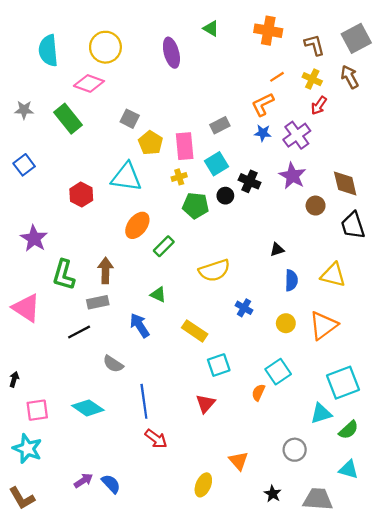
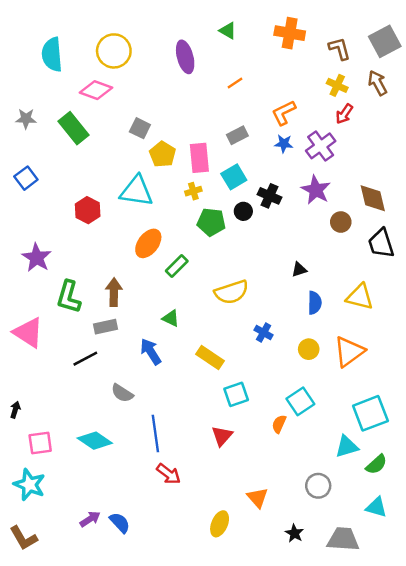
orange line: (277, 77) -> (235, 83), moved

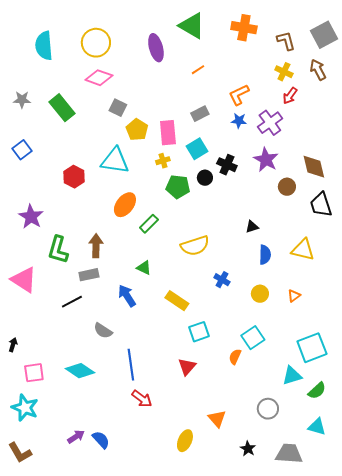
green triangle: (228, 31) -> (192, 26), size x1.8
pink diamond: (96, 90) -> (99, 78), moved
orange triangle: (349, 352) -> (294, 296), size x0.5

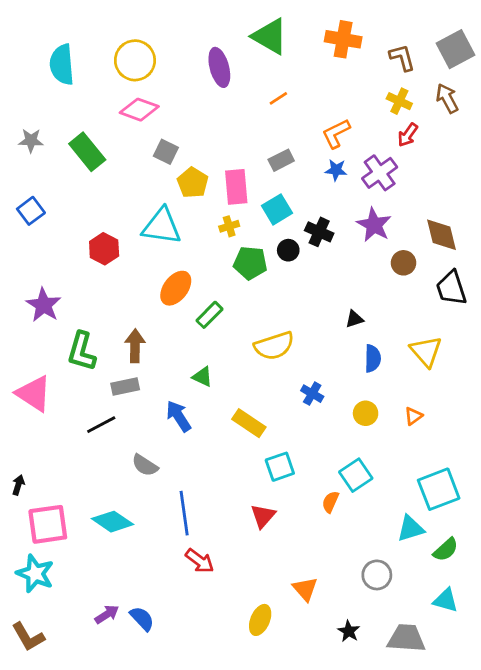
yellow triangle: (303, 250) -> (426, 351), turned 35
pink square: (34, 373) -> (48, 524), size x1.4

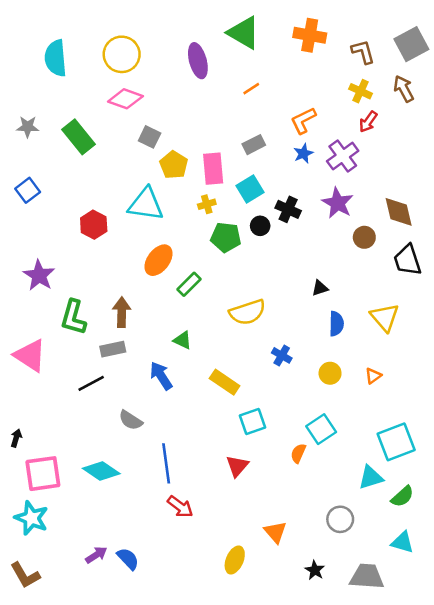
blue star: (336, 170) -> (303, 153), turned -30

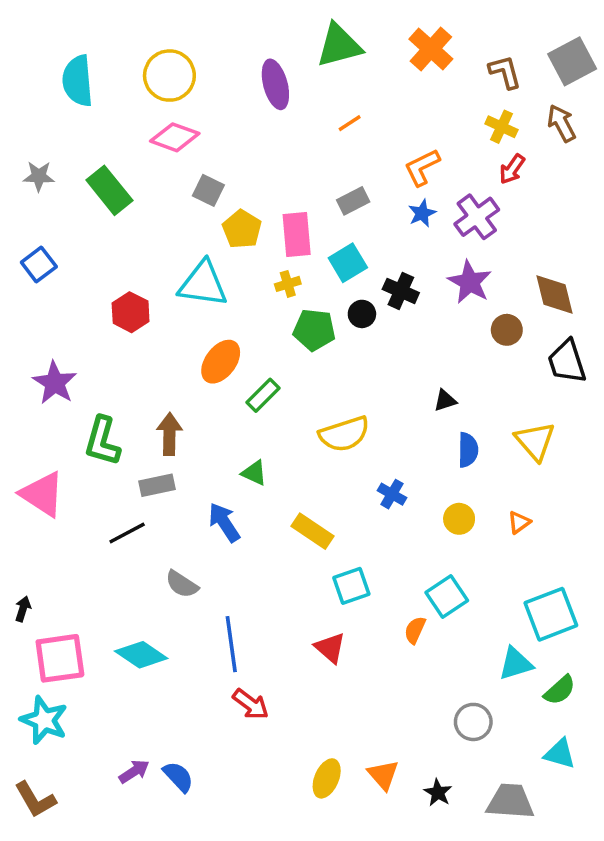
green triangle: (244, 33) -> (339, 46), turned -45
orange cross: (310, 35) -> (431, 49), turned 32
red triangle: (237, 466) -> (330, 648), turned -30
orange triangle: (275, 532) -> (383, 775), moved

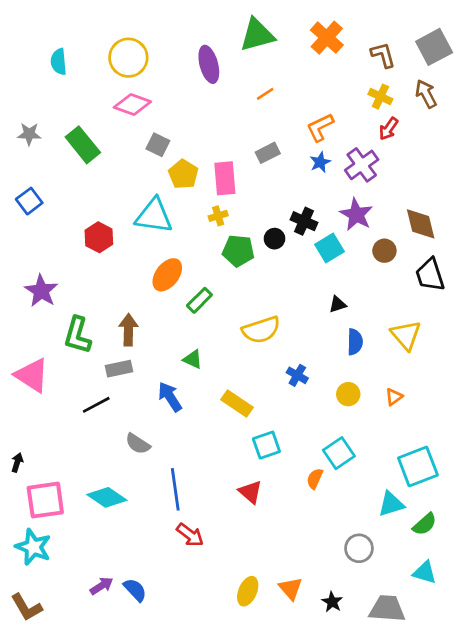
cyan semicircle: (78, 81) -> (59, 62), size x0.7
cyan square: (348, 263) -> (329, 248), moved

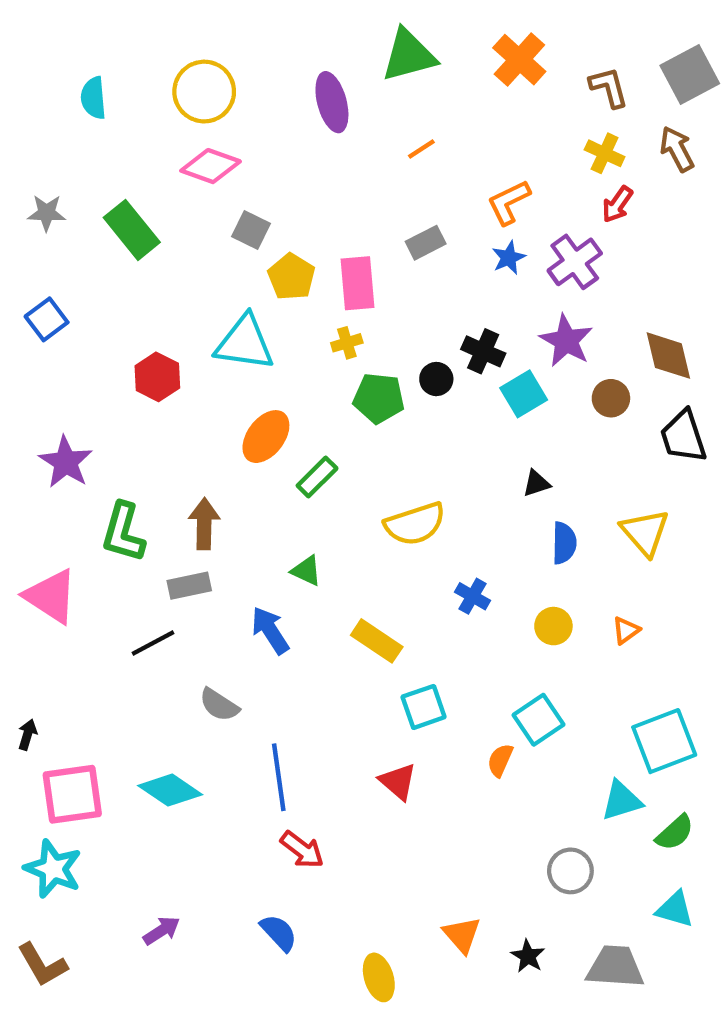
blue semicircle: (135, 590) -> (279, 933), moved
yellow ellipse: (248, 591) -> (379, 977), moved, turned -40

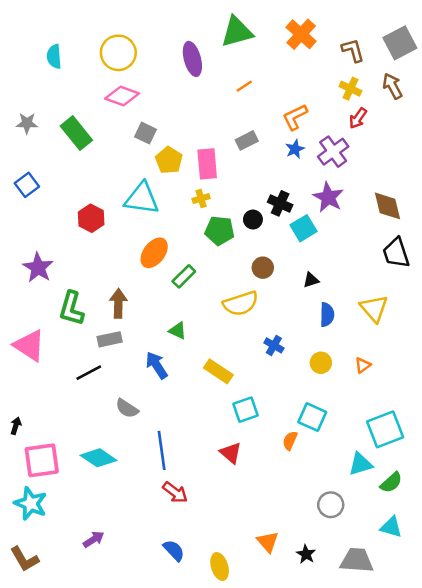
brown circle: (611, 398) -> (263, 268), moved
cyan square: (539, 720) -> (312, 417), turned -32
blue semicircle: (279, 933) -> (174, 550), moved

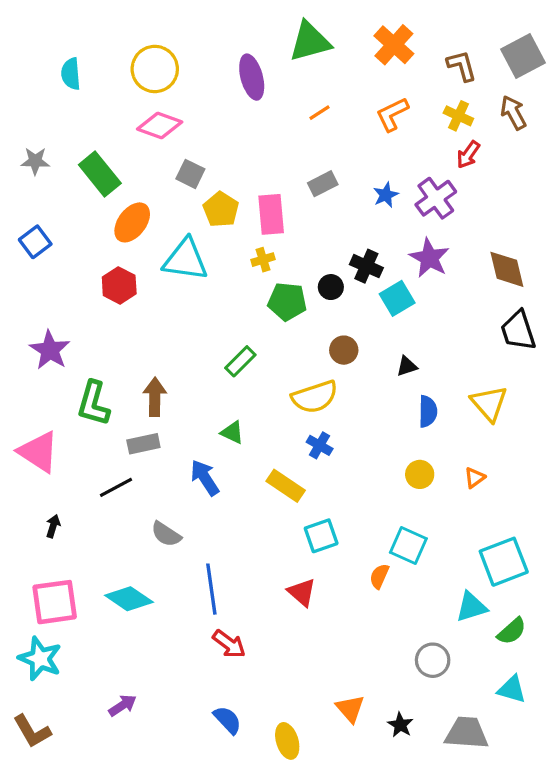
orange L-shape: (295, 117) -> (392, 114), moved
orange ellipse: (154, 253) -> (132, 222), moved
blue cross: (274, 345) -> (320, 445), moved
black arrow: (16, 426) -> (53, 526), moved

